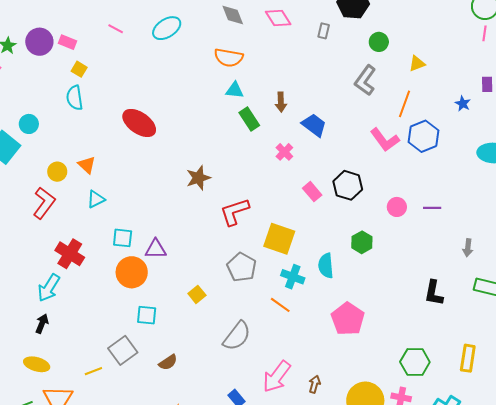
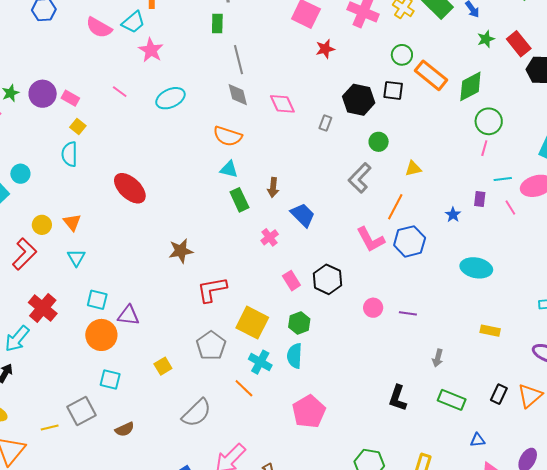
cyan triangle: (96, 199) -> (76, 258), turned -42
green hexagon: (362, 242) -> (299, 323), moved

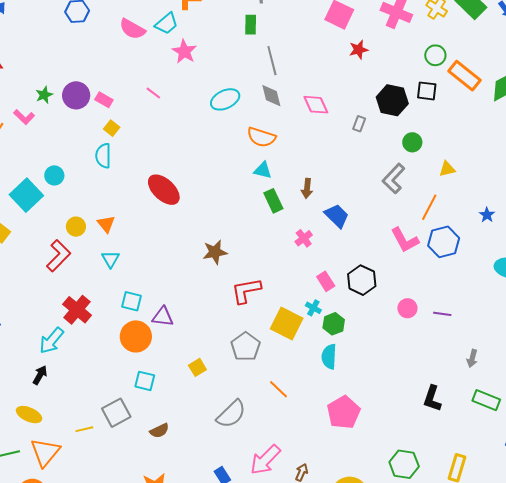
cyan ellipse: (170, 98) -> (225, 99), moved
cyan cross: (260, 362) -> (313, 308), moved, size x0.7

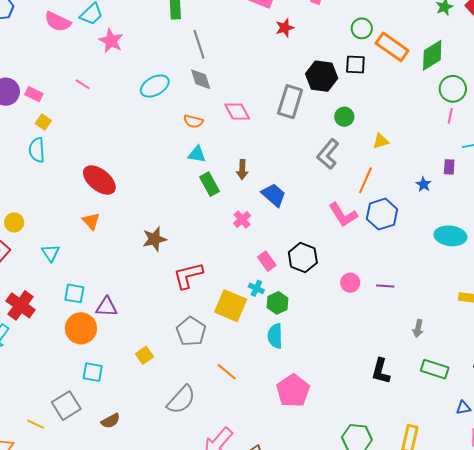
pink diamond: (316, 105) -> (237, 112), moved
gray rectangle: (359, 124) -> (290, 102), size x2.0
orange semicircle: (261, 137) -> (193, 121), size x0.7
orange triangle: (106, 224) -> (91, 221), moved
yellow line: (84, 429) -> (36, 424), turned 42

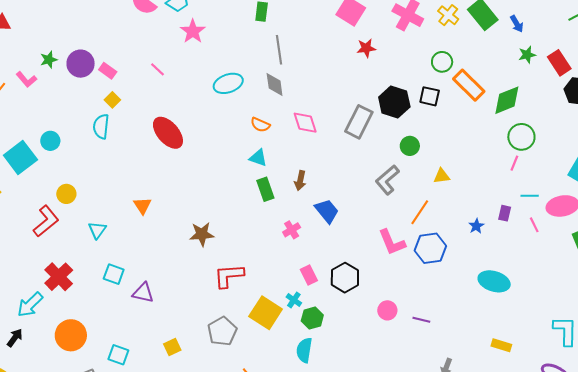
red ellipse: (99, 180) -> (168, 133), moved
orange circle: (81, 328) -> (71, 335), moved

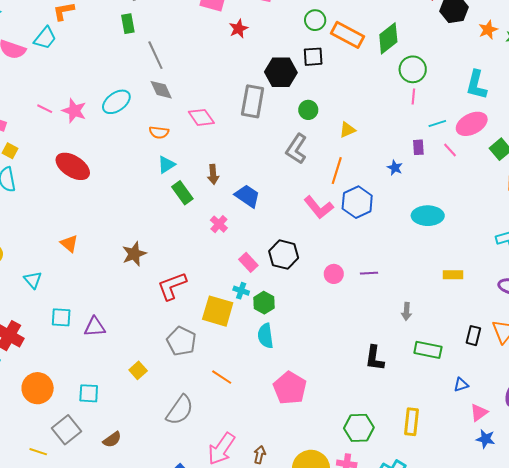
pink star: (193, 31) -> (74, 111), moved
cyan triangle: (258, 158) -> (166, 165), turned -36

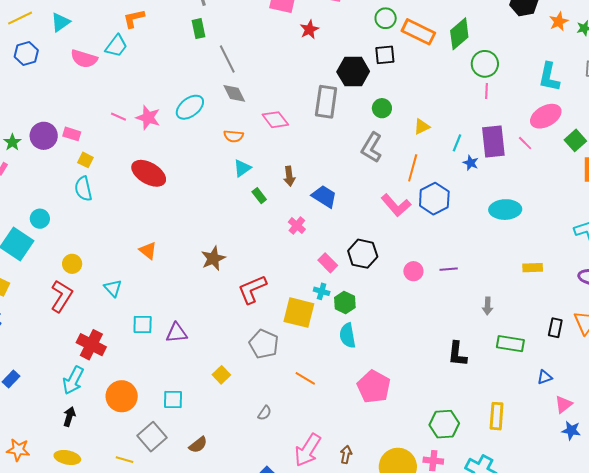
cyan line: (437, 123) -> (457, 143), moved, turned -48
purple rectangle: (418, 147) -> (493, 142), size x2.0
green rectangle: (182, 193) -> (259, 196), size x0.7
gray semicircle: (180, 410) -> (265, 413), size x0.5

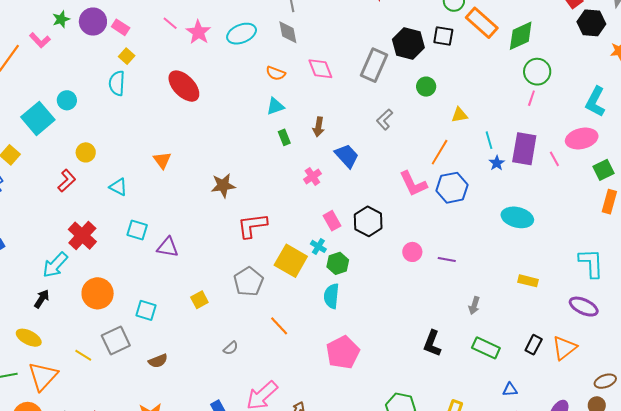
cyan line: (457, 143) -> (489, 140), turned -54
gray L-shape: (372, 148) -> (385, 119), moved, size x0.7
cyan triangle: (113, 288) -> (118, 187), turned -36
red L-shape: (61, 296) -> (67, 181), size x0.7

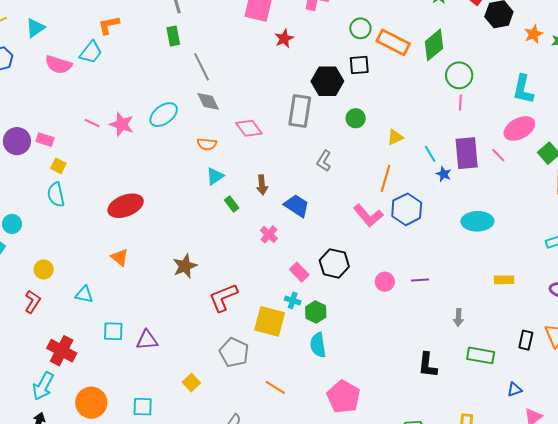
red ellipse: (184, 86) -> (126, 206), moved, turned -52

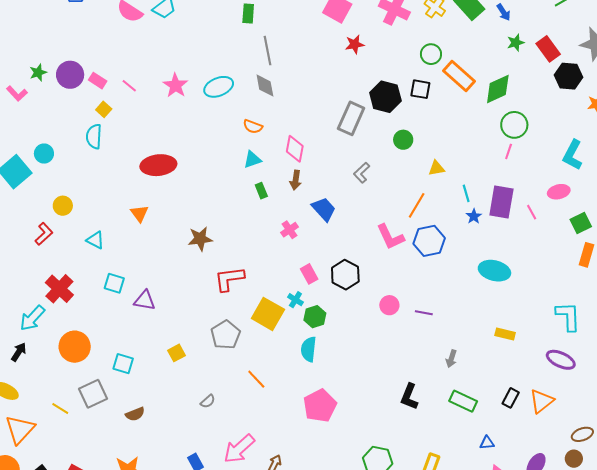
pink line: (92, 123) -> (129, 86), moved
pink diamond: (249, 128) -> (295, 149), moved, turned 32
pink ellipse: (519, 128) -> (559, 192), size x0.7

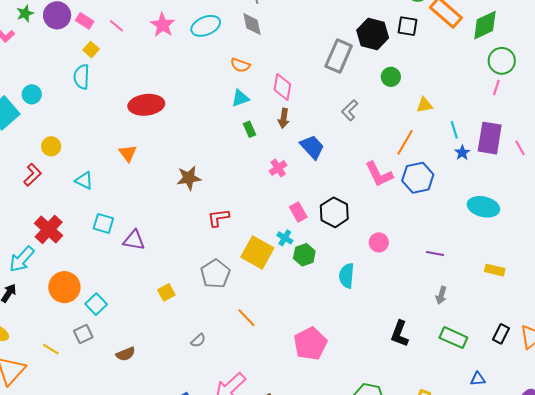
red L-shape: (229, 279) -> (218, 218), size x0.7
purple line: (424, 313) -> (435, 254), moved
cyan semicircle: (309, 349) -> (347, 276), moved
cyan square: (123, 364) -> (96, 304), moved, turned 30
gray square: (93, 394) -> (83, 334), size x0.7

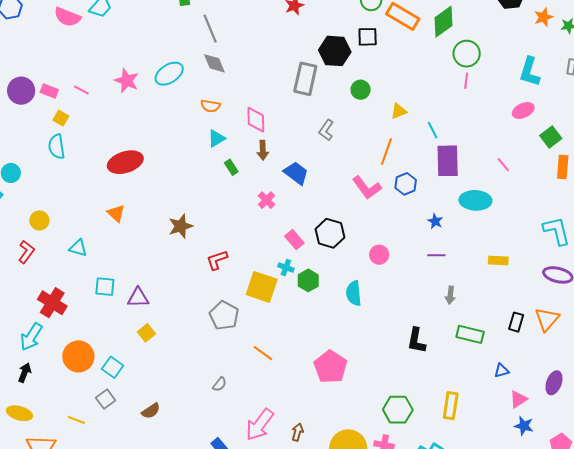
purple rectangle: (490, 138) -> (448, 161), moved
pink line: (520, 148) -> (503, 165), moved
blue star: (462, 153) -> (435, 221), moved
blue hexagon: (418, 178) -> (406, 184), size x0.7
yellow square: (166, 292) -> (146, 333), moved

